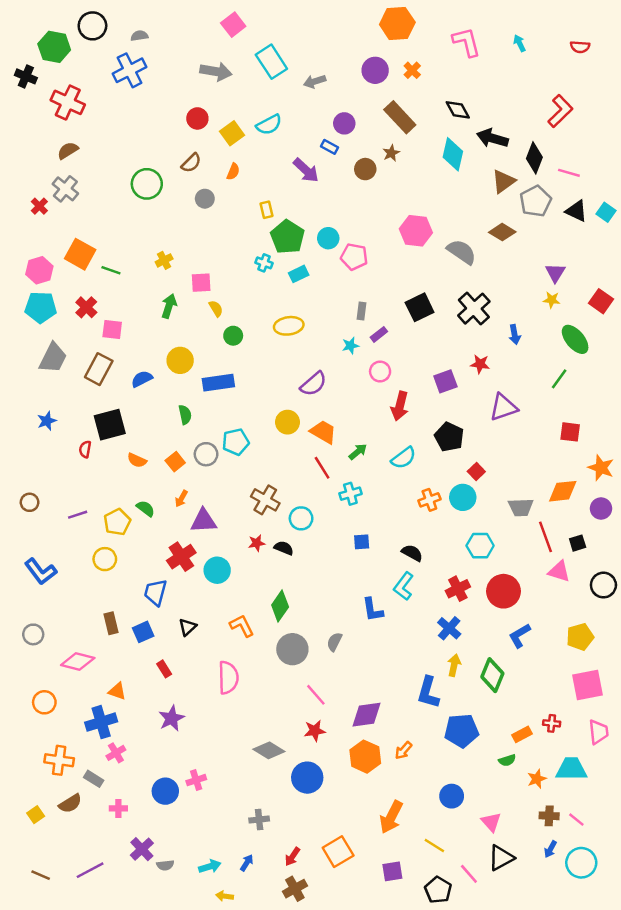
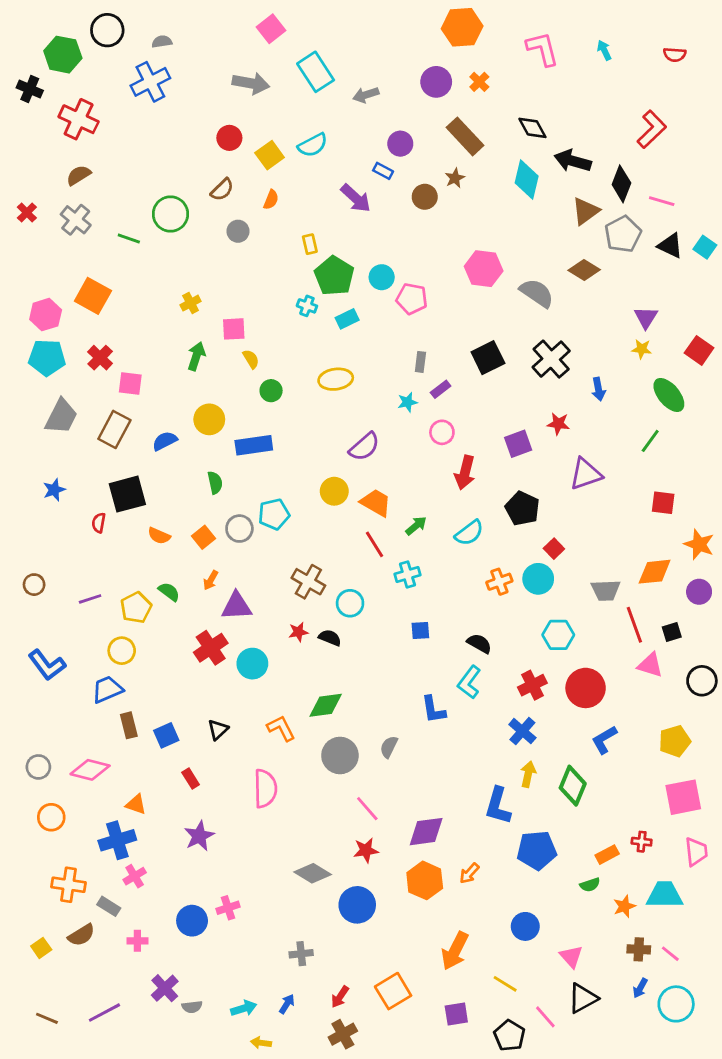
red cross: (39, 206) -> (27, 213), moved
green line: (111, 270) -> (129, 238), moved
blue trapezoid: (155, 592) -> (107, 689), moved, turned 52
green diamond: (280, 606) -> (326, 705), turned 48
gray circle: (33, 634) -> (38, 767), moved

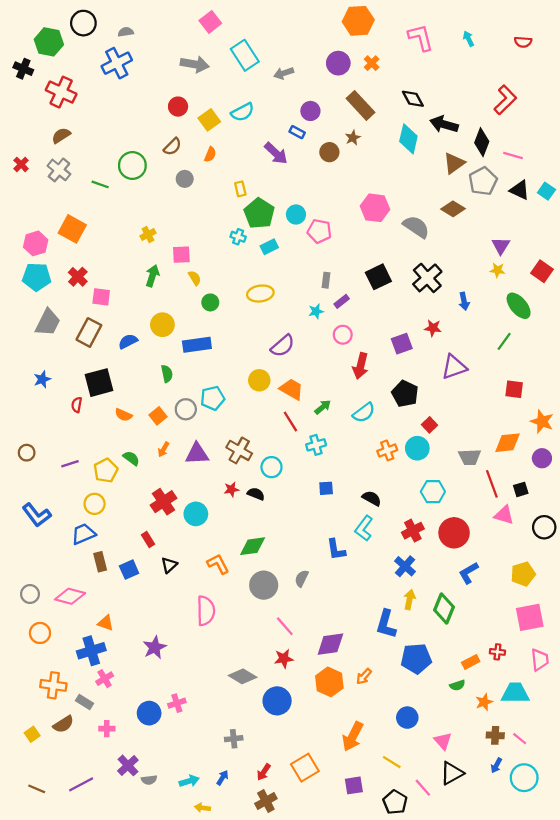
purple triangle: (237, 606) -> (197, 454), moved
red rectangle: (191, 778) -> (148, 539), moved

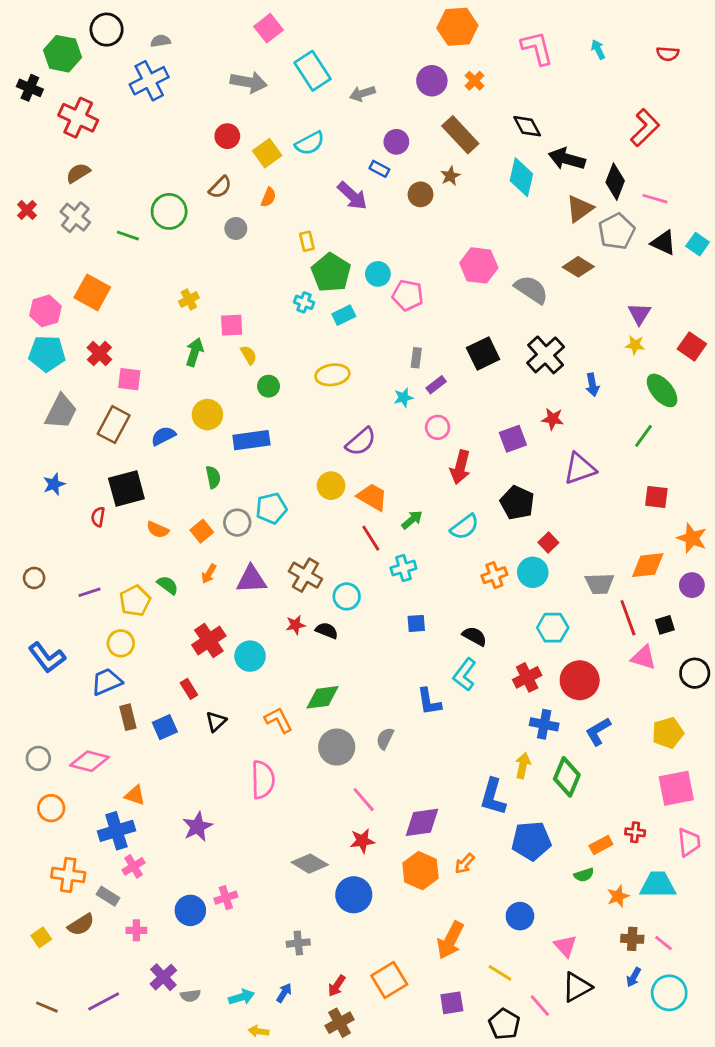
blue cross: (405, 566) -> (544, 724), moved, turned -30

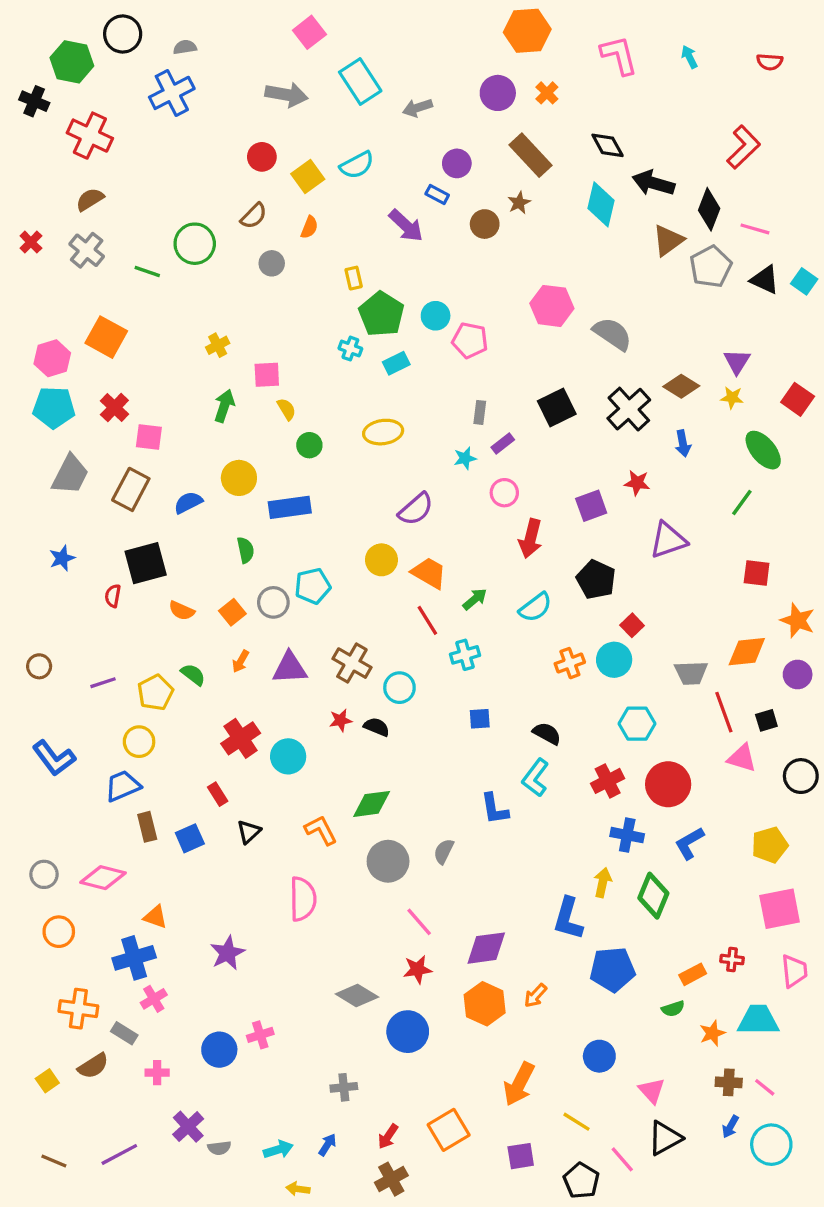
brown diamond: (578, 267) -> (681, 386), moved

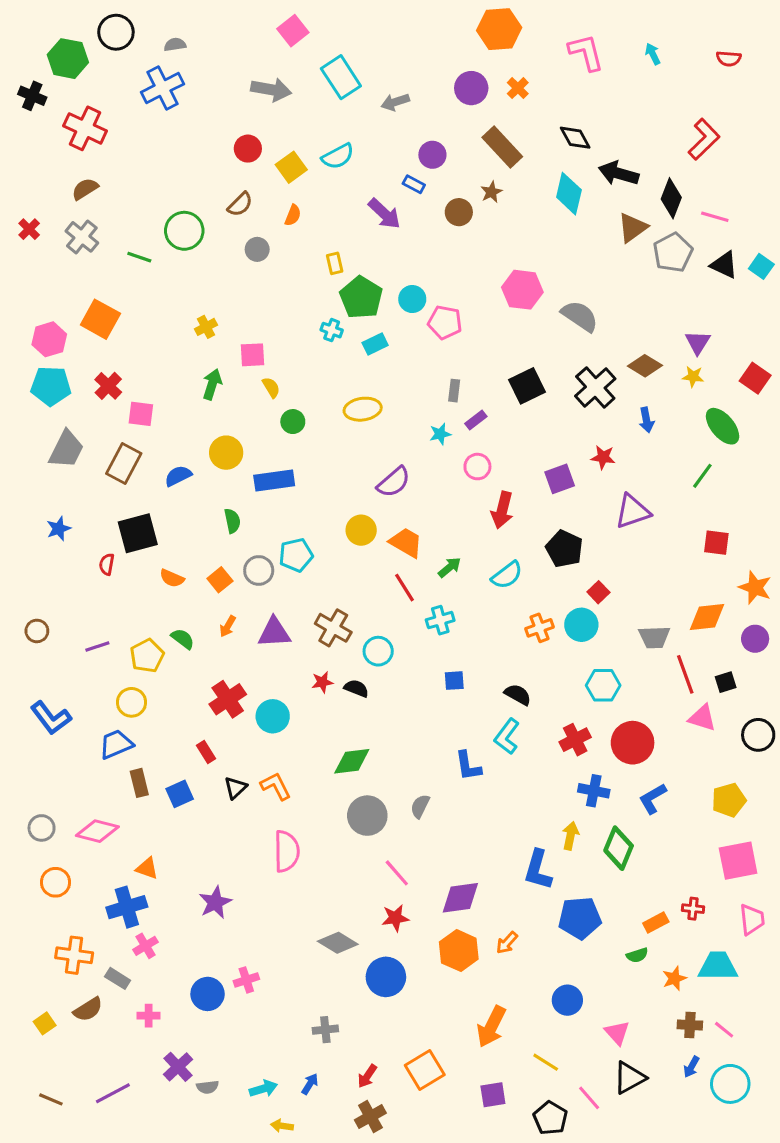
orange L-shape: (321, 830) -> (276, 786), moved

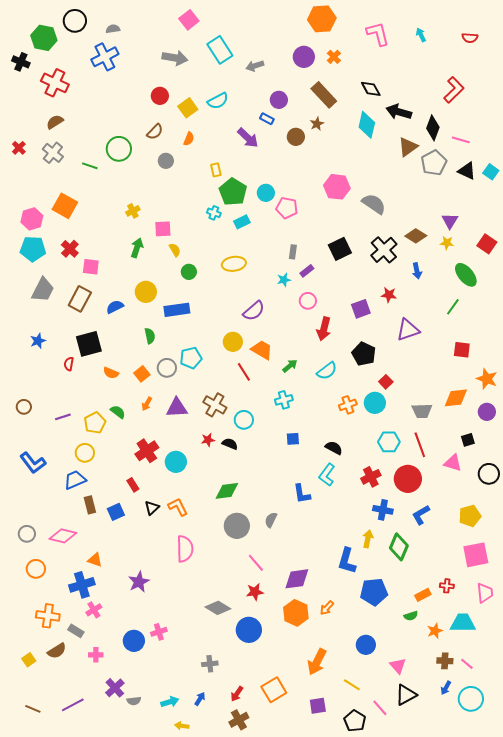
red line: (405, 588) -> (244, 372), moved
red line: (685, 674) -> (420, 445), moved

